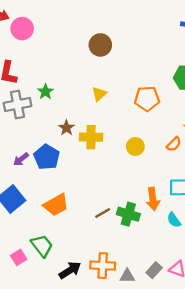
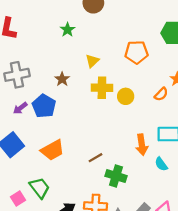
green star: (45, 92) -> (68, 30), moved
yellow triangle: (99, 94) -> (92, 61), moved
gray cross: (17, 104) -> (17, 75), moved
yellow cross: (91, 137) -> (102, 88), moved
green cross: (128, 214) -> (116, 176), moved

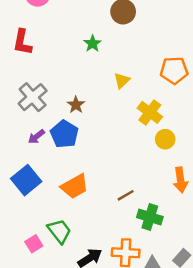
gray cross: (17, 75) -> (33, 97), turned -30
brown star: (62, 79) -> (76, 105), moved
yellow cross: (102, 88) -> (150, 112), moved, turned 36
yellow circle: (126, 96) -> (165, 139), moved

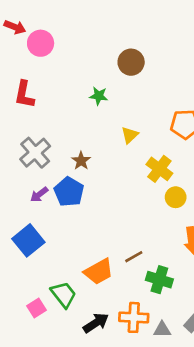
green star: (92, 44) -> (99, 96), turned -30
orange trapezoid: (75, 186) -> (99, 272), moved

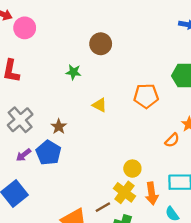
yellow triangle: (130, 135) -> (100, 105), turned -49
yellow cross: (159, 169) -> (124, 192), moved
yellow circle: (176, 197) -> (132, 169), moved

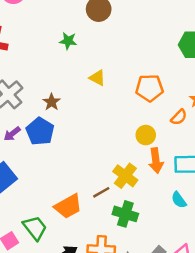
orange pentagon: (146, 96) -> (150, 88), moved
yellow circle: (132, 169) -> (146, 135), moved
orange arrow: (152, 193) -> (156, 161), moved

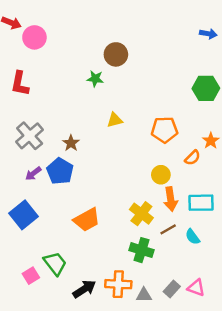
green star: (68, 41) -> (95, 79), moved
yellow triangle: (97, 78) -> (115, 120), turned -42
brown line: (101, 192) -> (168, 229), moved
orange trapezoid: (68, 206) -> (87, 220), moved

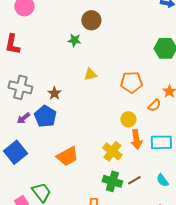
gray cross: (30, 136) -> (20, 87), turned -35
brown line: (168, 229) -> (134, 180), moved
cyan semicircle: (192, 237) -> (162, 180), moved

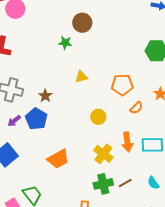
orange semicircle: (154, 105) -> (136, 108), moved
yellow circle: (128, 119) -> (98, 117), moved
green cross: (112, 181) -> (103, 184), turned -30

